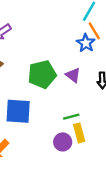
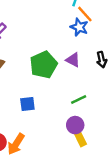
blue square: (18, 111) -> (27, 104), size x0.6
yellow rectangle: (79, 133) -> (80, 137), moved

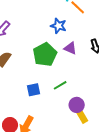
blue star: (79, 27) -> (58, 26), moved
green line: (79, 100) -> (60, 85), moved

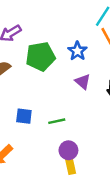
green pentagon: (45, 54) -> (41, 56), moved

